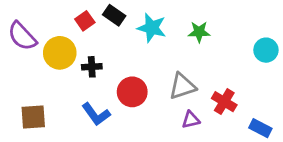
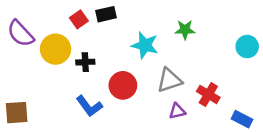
black rectangle: (114, 15) -> (106, 14), turned -48
cyan star: (152, 28) -> (145, 45), moved
brown square: (33, 117) -> (17, 113), moved

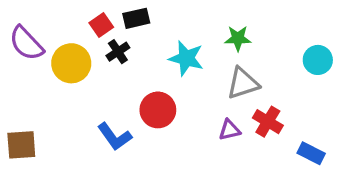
black cross: (85, 62) -> (118, 52), moved, turned -30
gray triangle: (169, 80) -> (243, 83), moved
purple triangle: (177, 111) -> (230, 130), moved

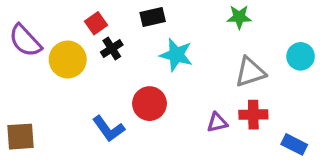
black rectangle: (136, 18) -> (153, 17), moved
green star: (238, 38) -> (239, 17), moved
gray triangle: (243, 83) -> (250, 72), moved
red cross: (268, 122) -> (253, 115), turned -32

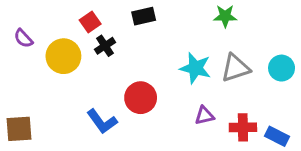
purple semicircle: (25, 41) -> (23, 38), size x0.6
cyan star: (176, 55) -> (195, 68), moved
cyan circle: (301, 56) -> (282, 68), moved
red cross: (253, 115) -> (243, 127), moved

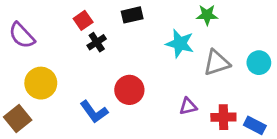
purple semicircle: (23, 38) -> (22, 35), size x1.5
yellow circle: (63, 56) -> (41, 83), moved
cyan star: (195, 68) -> (180, 44), moved
brown square: (19, 129) -> (18, 119), turned -35

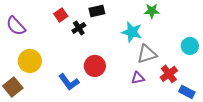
black cross: (97, 42) -> (79, 28), moved
gray triangle: (217, 63) -> (147, 54), moved
red cross: (223, 117) -> (169, 74), moved, turned -36

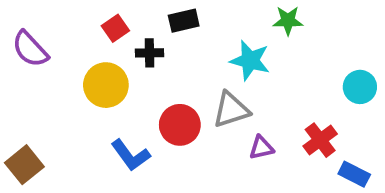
black cross: (79, 28) -> (150, 53), turned 32
gray triangle: (147, 54) -> (231, 110), moved
yellow circle: (30, 61) -> (106, 85), moved

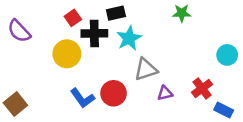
black cross: (150, 53) -> (94, 33), size x1.5
cyan star: (250, 60) -> (129, 38), moved, turned 30
red circle: (180, 125) -> (114, 93), moved

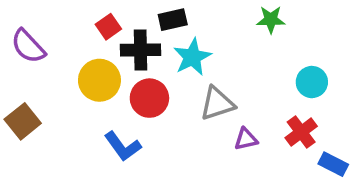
cyan circle: (227, 55) -> (312, 82), moved
red circle: (114, 93) -> (149, 98), moved
brown square: (15, 104) -> (23, 121), moved

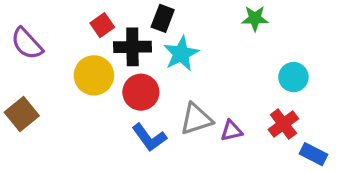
black rectangle: (173, 20) -> (163, 18), turned -56
gray triangle: (217, 103) -> (196, 119), moved
blue L-shape: (123, 146) -> (149, 137), moved

